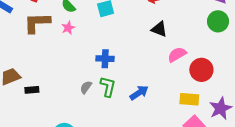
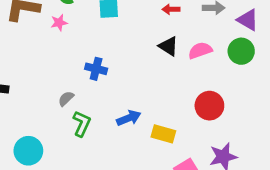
pink semicircle: (177, 55) -> (200, 50), moved
green L-shape: (108, 87) -> (82, 124), moved
yellow rectangle: (189, 99) -> (163, 134), moved

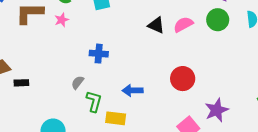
red circle: (209, 106) -> (183, 79), moved
blue arrow: (129, 118) -> (133, 90), turned -150
yellow rectangle: (163, 134) -> (116, 118), moved

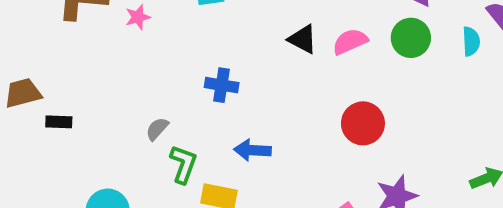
blue cross: (99, 54) -> (222, 85), moved
red circle: (183, 79) -> (363, 123), moved

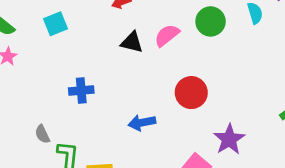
gray semicircle: (157, 129) -> (42, 134), turned -54
blue arrow: (252, 150) -> (142, 123), moved

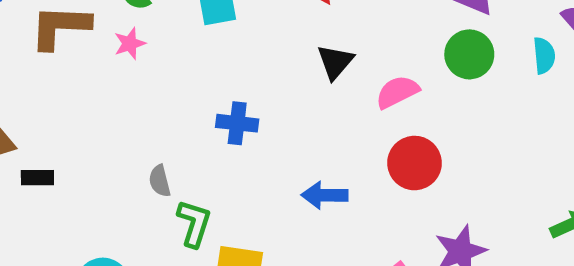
pink semicircle: (167, 35) -> (397, 92), moved
black triangle: (132, 42) -> (335, 62), turned 45

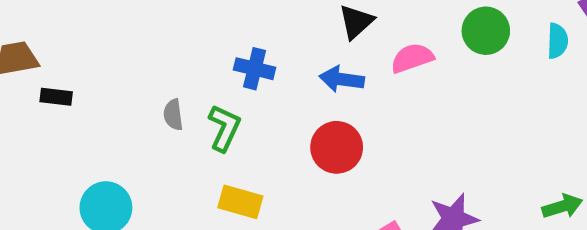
red circle: (415, 163) -> (337, 147), moved
blue arrow: (325, 195) -> (342, 79), moved
green L-shape: (194, 223) -> (224, 128), moved

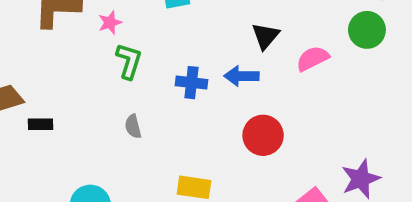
blue arrow: (342, 79) -> (242, 76), moved
green L-shape: (224, 128) -> (129, 61), moved

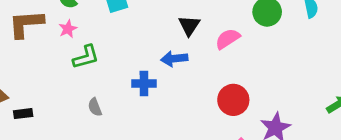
green L-shape: (129, 61) -> (86, 57), turned 64
blue cross: (191, 83) -> (144, 84), moved
red circle: (263, 135) -> (233, 100), moved

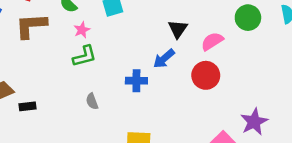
pink star: (68, 29) -> (82, 30), moved
blue arrow: (174, 59) -> (164, 59), turned -35
red circle: (233, 100) -> (206, 75), moved

